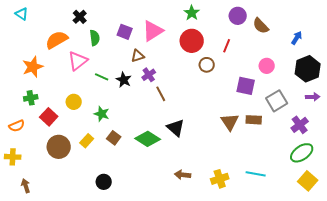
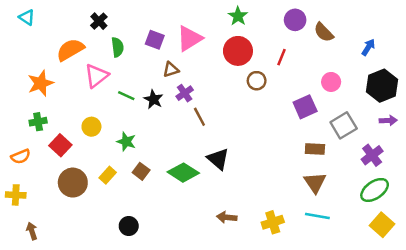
purple square: (246, 86) -> (305, 107), turned -36
brown triangle: (230, 122) -> (315, 183), moved

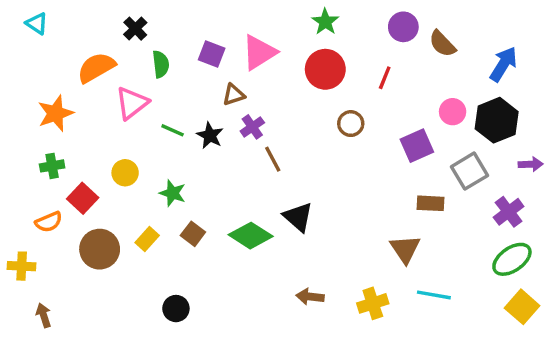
blue arrow: (368, 47) -> (503, 64), size x1.5
brown circle: (257, 81) -> (351, 124), moved
black hexagon: (382, 86) -> (497, 120), moved
orange semicircle: (21, 156) -> (49, 222), moved
brown triangle: (315, 183) -> (405, 249), moved

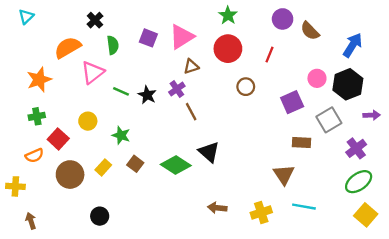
cyan triangle: (37, 23) -> (26, 17), turned 42
brown triangle: (234, 95) -> (191, 66), moved
black circle: (176, 309) -> (100, 216), moved

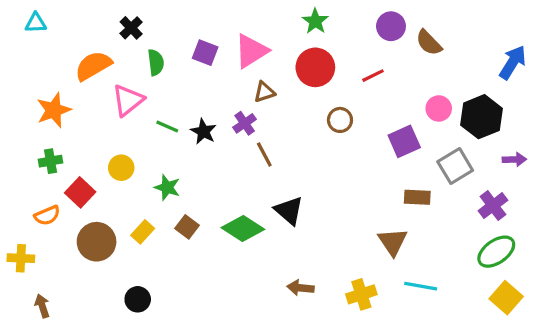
cyan triangle: (26, 17) -> (36, 23), turned 42
blue arrow: (353, 45) -> (513, 62), moved
red line: (269, 55) -> (373, 76), turned 42

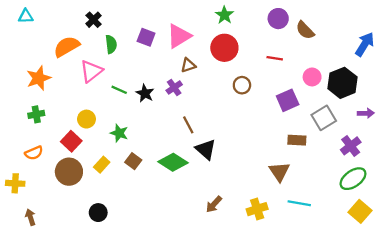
red line: (373, 76) -> (275, 58), moved, turned 35
brown line: (264, 155) -> (188, 125), moved
red square: (80, 192) -> (71, 141), moved
brown arrow: (301, 288) -> (214, 204), turned -54

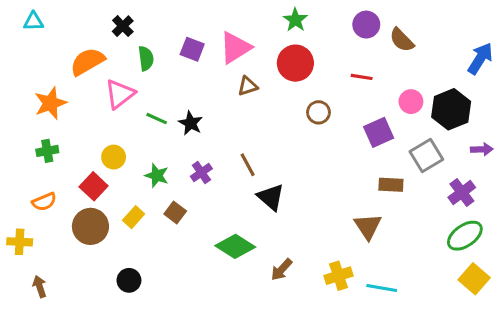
purple cross: (174, 87) -> (201, 172), moved
green diamond: (173, 162) -> (235, 246), moved
cyan line: (299, 203) -> (382, 288), moved

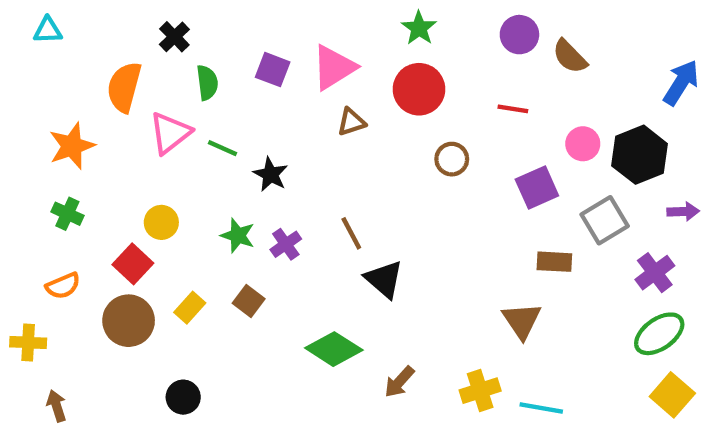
orange semicircle: (87, 62) -> (124, 87), turned -45
green line: (157, 119) -> (222, 148), moved
green cross: (47, 151) -> (67, 214), turned 35
green star: (157, 176) -> (238, 236), moved

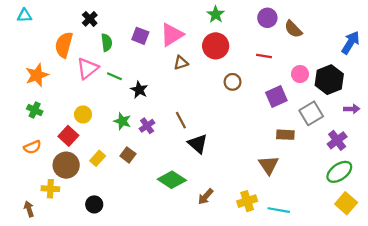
yellow cross: (28, 343) -> (50, 189), moved

